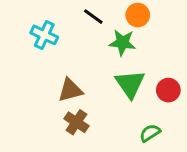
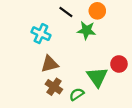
cyan cross: (44, 35) -> (41, 34), moved
green triangle: (130, 84) -> (97, 77), moved
green semicircle: (150, 133) -> (77, 94), moved

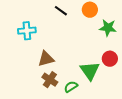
green star: (86, 30) -> (108, 28), moved
cyan cross: (41, 34) -> (27, 31), moved, turned -30

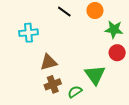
red circle: (110, 59) -> (117, 53), moved
brown cross: (50, 80) -> (53, 84), turned 35

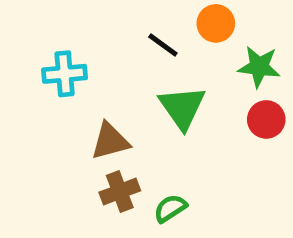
black line: (64, 12) -> (163, 45), moved
green triangle: (95, 75) -> (182, 107), moved

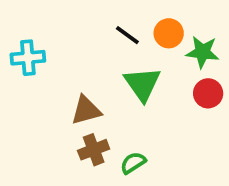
orange circle: (216, 23) -> (169, 33), moved
cyan cross: (65, 74) -> (28, 58), moved

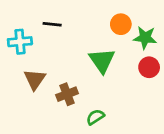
black line: (127, 35) -> (52, 24), moved, turned -30
brown triangle: (86, 110) -> (35, 79), moved, turned -40
brown cross: (94, 150) -> (67, 94), moved

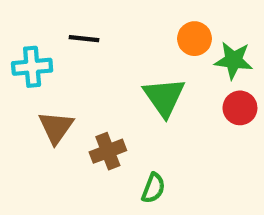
green semicircle: (95, 117) -> (153, 188), turned 144

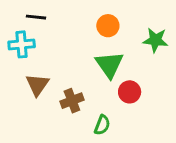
black line: (84, 39) -> (36, 17), moved
orange circle: (195, 39) -> (108, 26), moved
red circle: (240, 108) -> (130, 92), moved

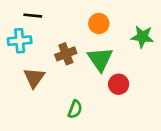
brown cross: (72, 101) -> (66, 54), moved
green semicircle: (102, 125) -> (75, 109), moved

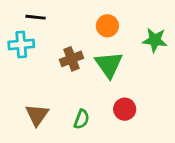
brown triangle: (34, 78) -> (37, 115), moved
red circle: (119, 84) -> (125, 109), moved

